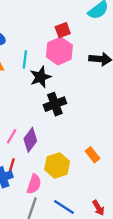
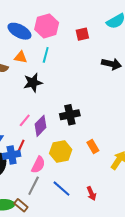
pink hexagon: (59, 51) -> (47, 26), moved
black star: (41, 77) -> (33, 83), moved
black cross: (55, 104) -> (70, 115), moved

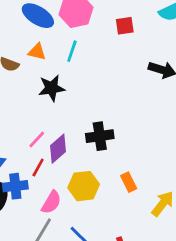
red line: (21, 146) -> (38, 168), moved

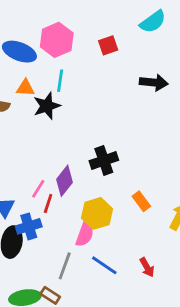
black star: (52, 88) -> (47, 106), moved
pink line: (37, 140) -> (38, 189), moved
pink semicircle: (51, 202) -> (85, 234), moved

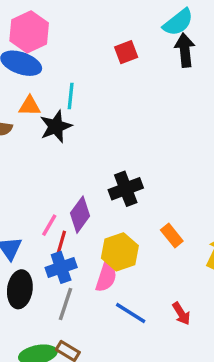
pink hexagon: (57, 40) -> (29, 32), moved
black arrow: (154, 83) -> (185, 50), moved, turned -100
blue cross: (29, 226) -> (61, 267), moved
gray line: (65, 266) -> (65, 304), moved

